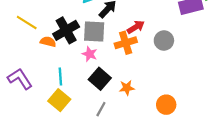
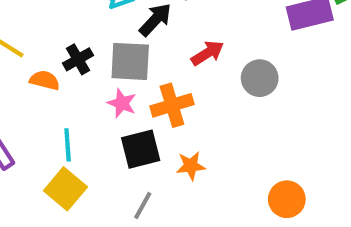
black cross: (66, 30) -> (78, 59), size x0.6
orange cross: (126, 43) -> (172, 105), moved
black square: (100, 79) -> (141, 149), turned 35
orange circle: (166, 105) -> (287, 199), moved

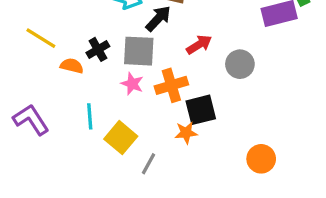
black square: (141, 149) -> (201, 110), moved
yellow square: (65, 189) -> (121, 138), moved

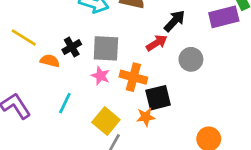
black arrow: (158, 18) -> (174, 21), moved
orange cross: (171, 85) -> (133, 77), turned 32
cyan line: (90, 116) -> (65, 103), turned 30
yellow square: (121, 138) -> (106, 121), moved

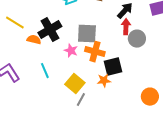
red arrow: (157, 43) -> (126, 27), moved, turned -56
black cross: (72, 47) -> (50, 30), size x1.6
gray square: (106, 48) -> (87, 34), moved
cyan line: (65, 103) -> (45, 71), turned -49

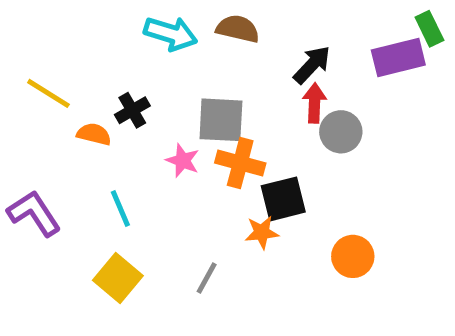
black cross: (50, 30) -> (132, 110), size x0.6
yellow square: (75, 84) -> (118, 278), moved
orange circle: (150, 97) -> (353, 256), moved

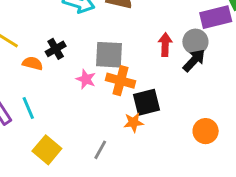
black arrow: (312, 65) -> (194, 60), moved
gray circle: (341, 132) -> (195, 42), moved
cyan line: (120, 209) -> (28, 108), moved
orange circle: (353, 256) -> (206, 131), moved

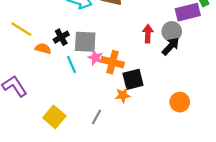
gray square: (109, 55) -> (85, 42), moved
pink star: (86, 79) -> (95, 58), moved
cyan line: (28, 108) -> (71, 64), moved

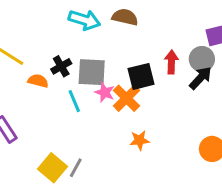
orange cross: (112, 62) -> (126, 98), turned 30
black square: (133, 79) -> (141, 76), moved
gray line: (97, 117) -> (76, 168), moved

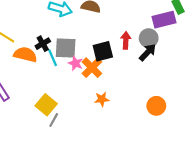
orange semicircle: (38, 81) -> (25, 55), size x1.5
cyan line: (74, 101) -> (53, 58), moved
yellow square: (53, 168) -> (46, 105), moved

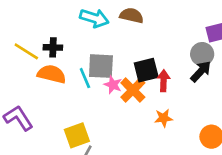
red arrow: (126, 40) -> (164, 81), moved
black cross: (43, 44) -> (53, 47), moved, turned 32
orange star: (102, 99) -> (164, 118), moved
yellow square: (46, 105) -> (77, 135), turned 30

